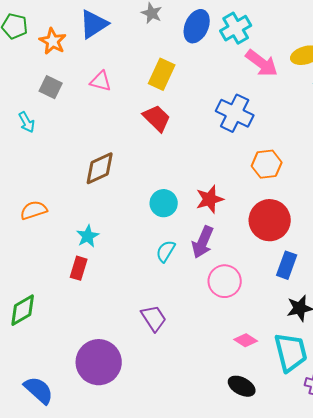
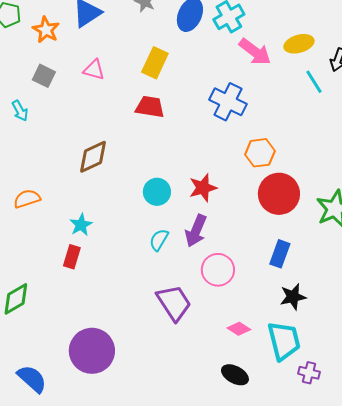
red trapezoid: (157, 118) -> (150, 107), turned -36
red circle: (270, 220) -> (279, 194), moved
purple trapezoid: (154, 318) -> (174, 303), moved, size x1.4

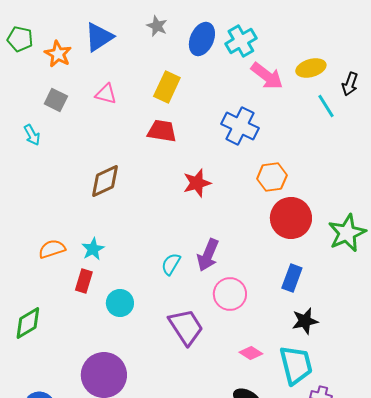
red star: (203, 188) -> (197, 183), moved
cyan circle: (157, 192) -> (120, 303), moved
orange semicircle: (27, 199) -> (52, 249), moved

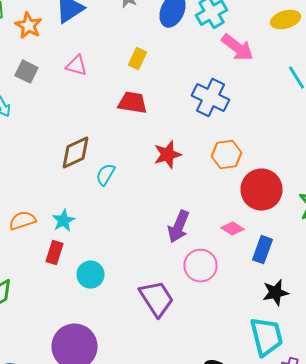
yellow ellipse: (311, 68) -> (286, 20), moved
yellow rectangle: (167, 87) -> (138, 59), size x0.7
orange hexagon: (272, 177) -> (226, 155), moved
cyan semicircle: (171, 264) -> (106, 175), moved
pink diamond: (251, 353) -> (232, 229), moved

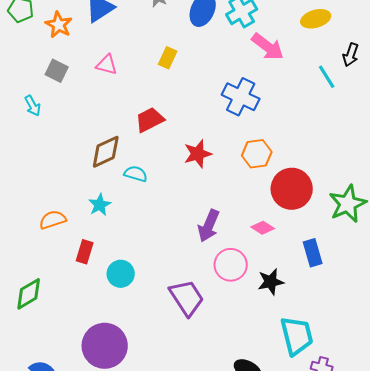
red trapezoid: (132, 103) -> (150, 120), moved, turned -36
cyan semicircle: (106, 175) -> (136, 174), turned 75
cyan star: (64, 221) -> (100, 205), moved
blue rectangle: (262, 250) -> (313, 253), moved, turned -36
black star: (276, 293) -> (271, 282), moved

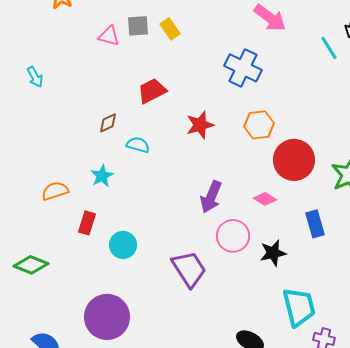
yellow rectangle: (168, 58) -> (170, 29), turned -60
gray square: (57, 71) -> (138, 26), moved, turned -30
brown diamond: (106, 152) -> (108, 123), size x0.6
green diamond: (29, 294) -> (31, 265), turned 52

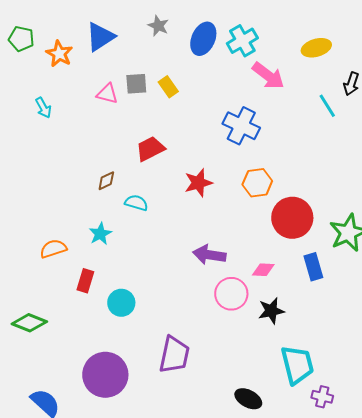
cyan arrow: (35, 77) -> (43, 108), moved
purple arrow: (211, 197) -> (209, 255), turned 76
pink diamond: (265, 199) -> (263, 270), moved, turned -30
blue rectangle: (315, 224) -> (313, 267), moved
purple trapezoid: (189, 269) -> (174, 355), moved, turned 45

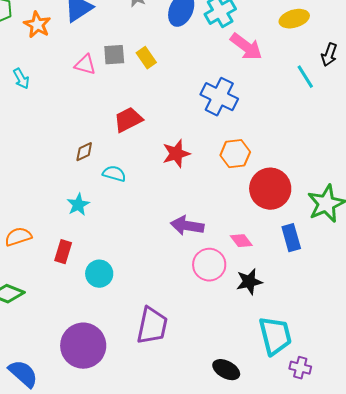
orange semicircle: (53, 249) -> (18, 237), moved
pink diamond: (263, 270) -> (241, 241), turned 50

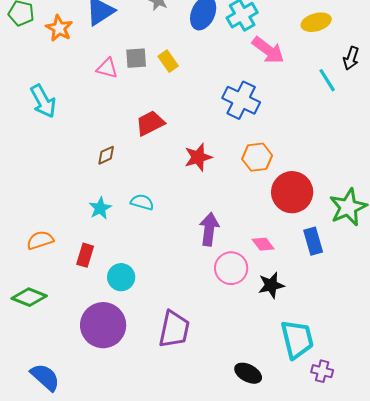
cyan arrow: (21, 79) -> (43, 101), moved, size x1.6
cyan semicircle: (114, 174) -> (142, 202), moved
purple arrow: (187, 226) -> (209, 229), turned 88
purple circle: (83, 346) -> (103, 325), moved

